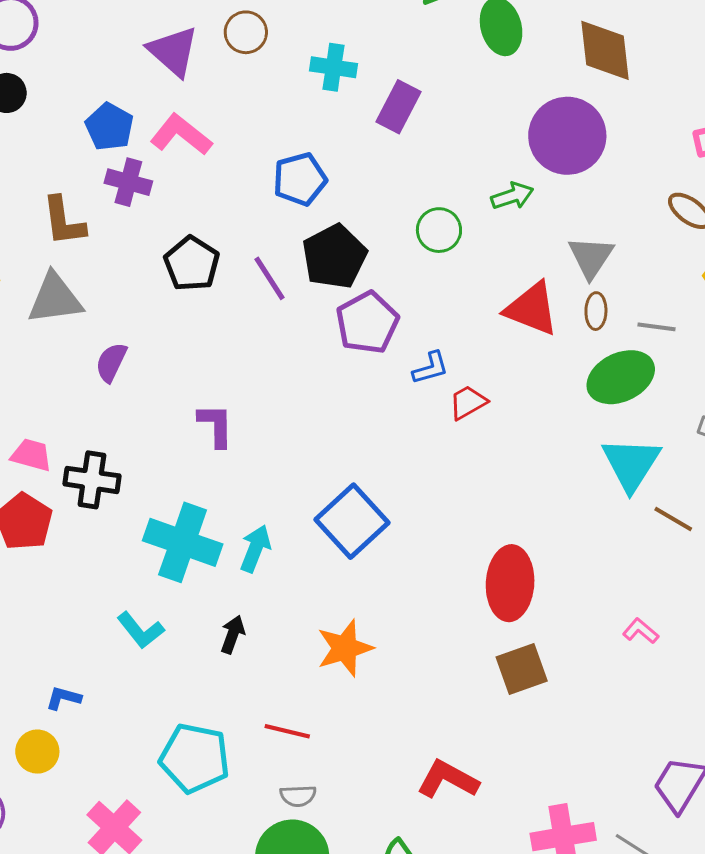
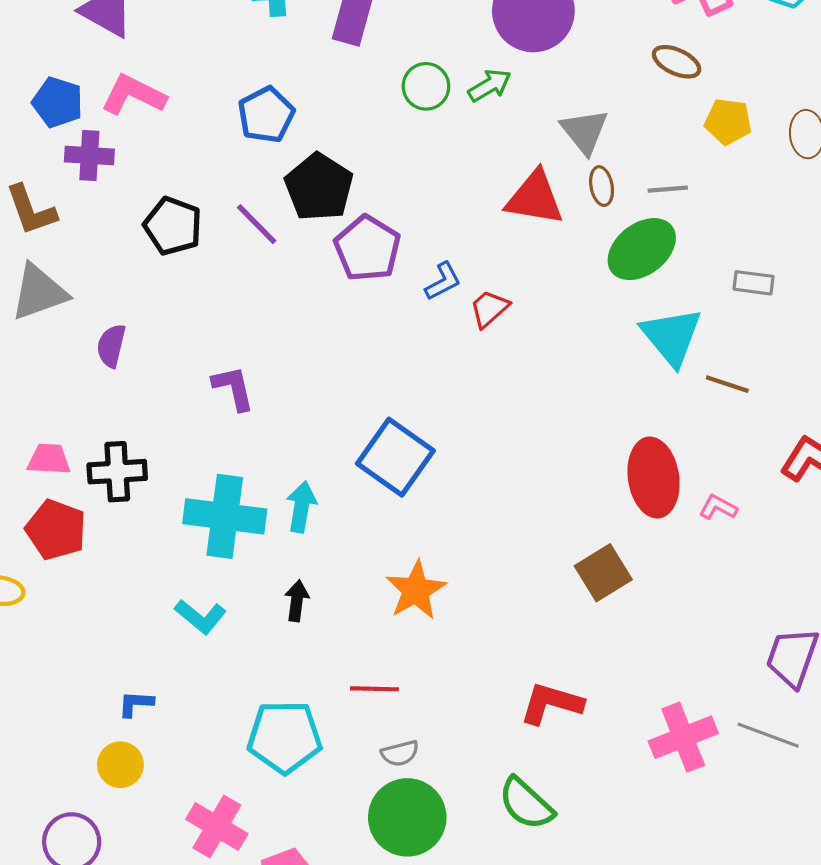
green circle: (439, 230) -> (426, 86), moved
red ellipse: (510, 583) -> (654, 478), moved

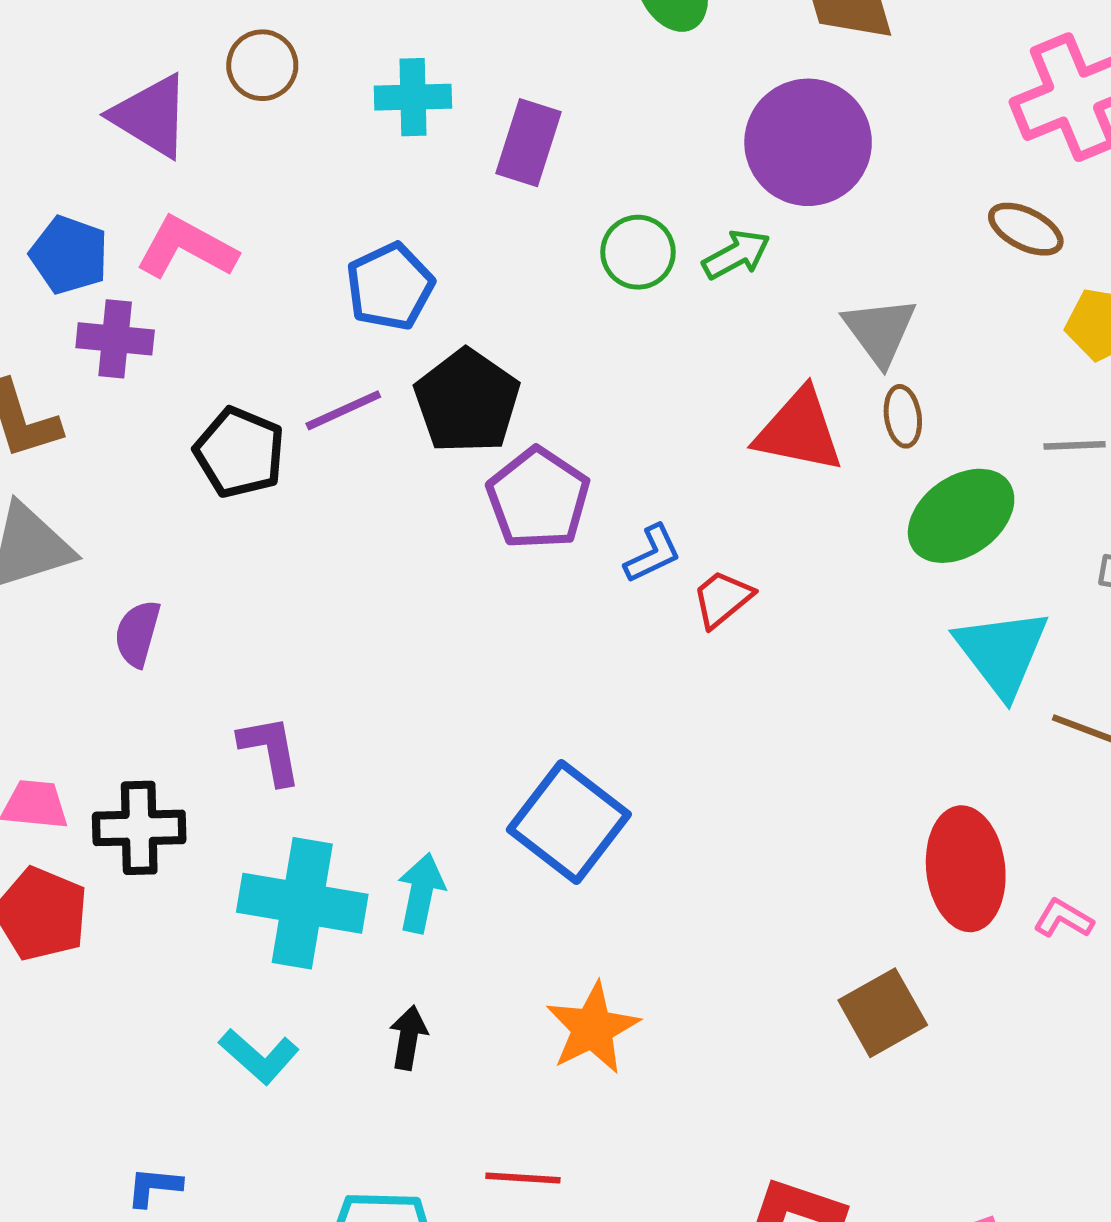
gray line: (668, 189) -> (1075, 445), moved
purple line: (257, 224) -> (343, 410), moved, turned -72
purple L-shape: (233, 388) -> (270, 750), moved

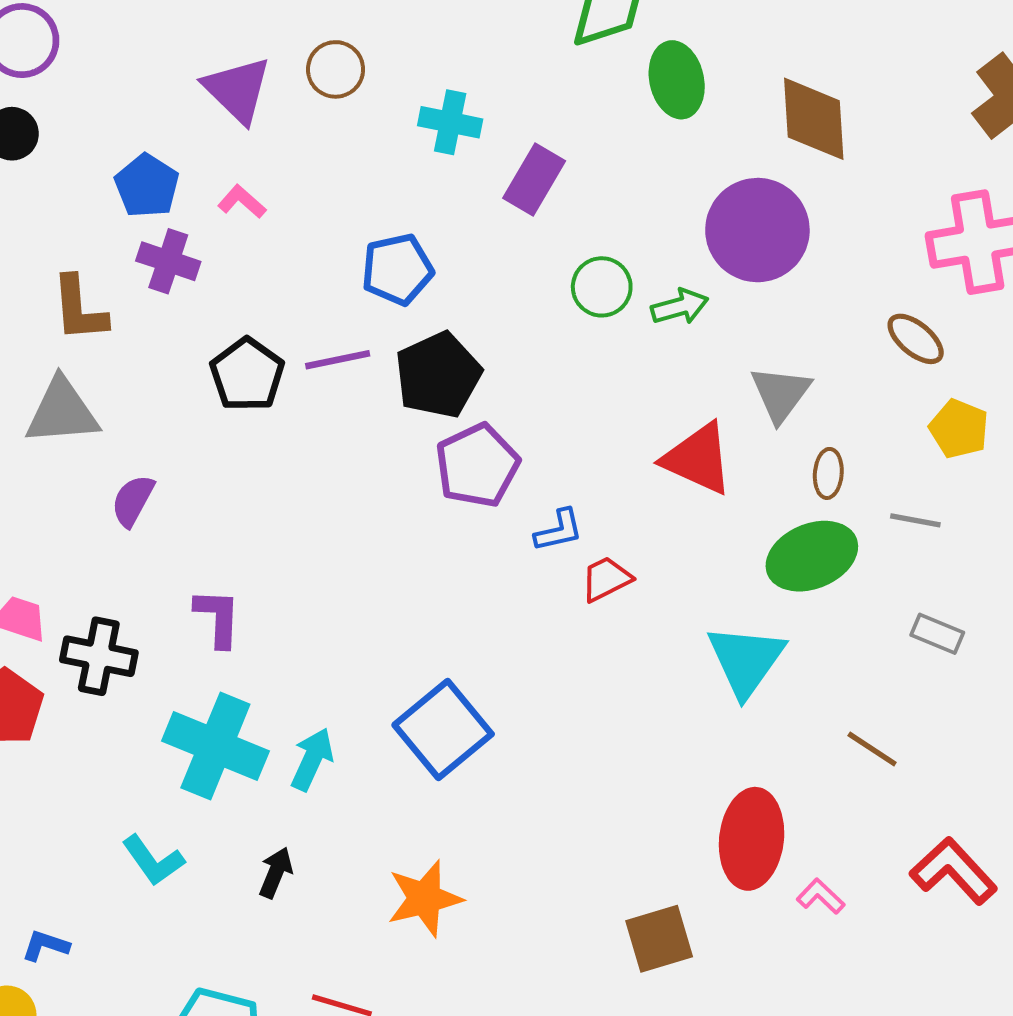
pink L-shape: (186, 248) -> (242, 202), size x0.6
brown ellipse: (903, 416) -> (828, 473), moved
cyan triangle: (1002, 652) -> (746, 660), moved

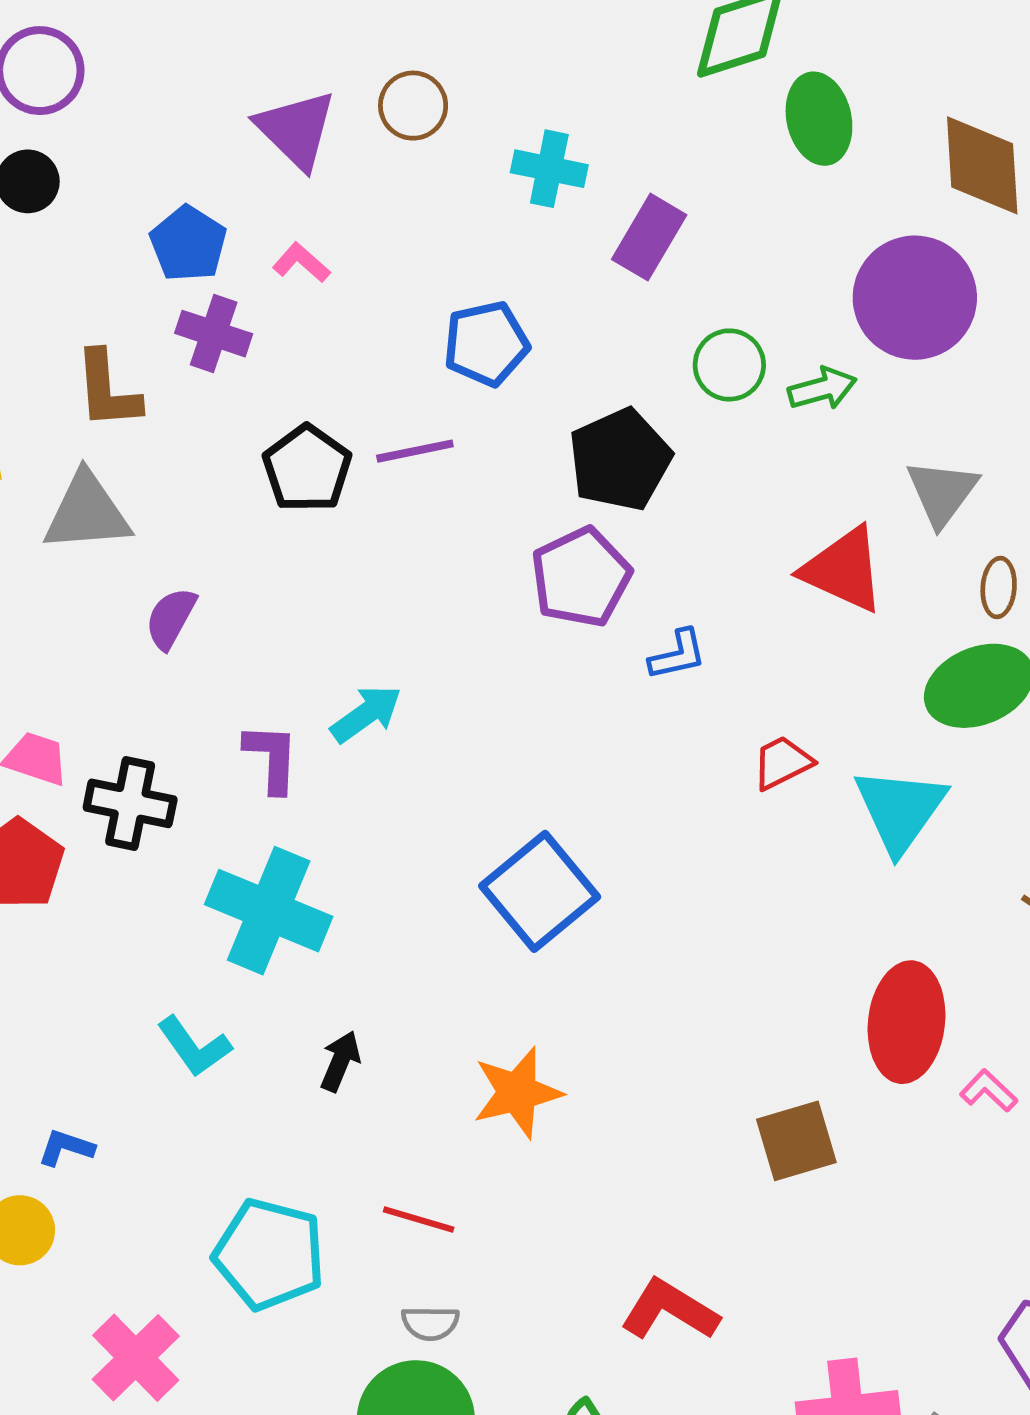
black pentagon: (438, 375) -> (620, 460), moved
red trapezoid: (606, 579) -> (782, 763), moved
cyan arrow: (312, 759) -> (366, 714), moved, turned 30

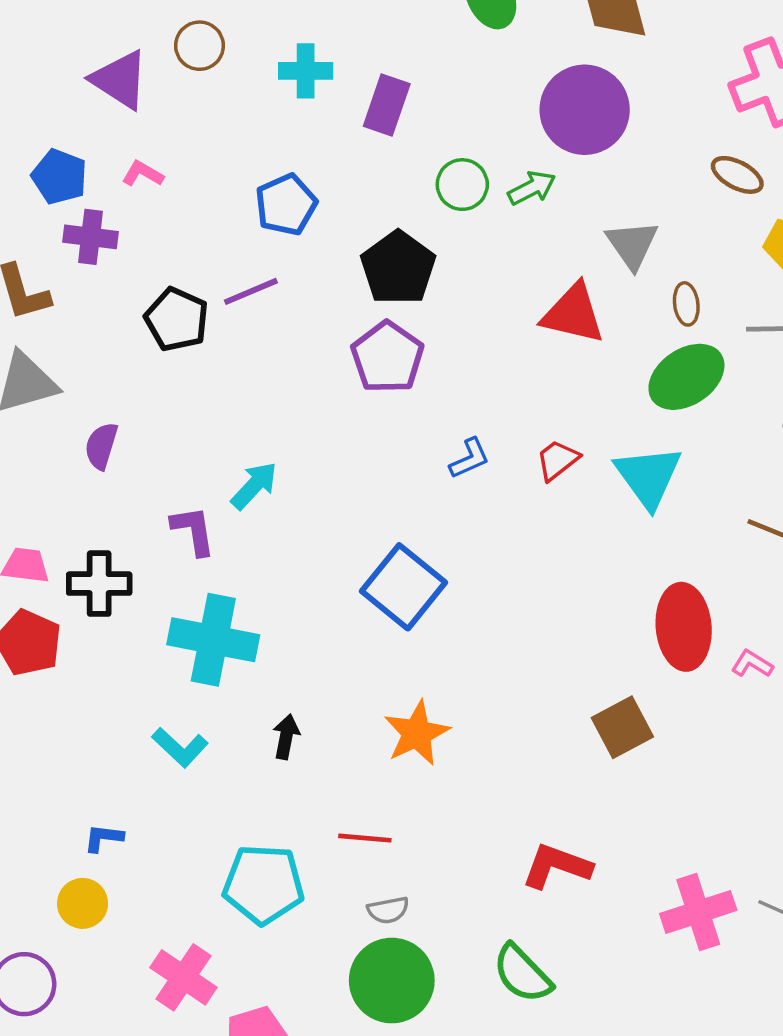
blue L-shape: (678, 655) -> (470, 458), moved

